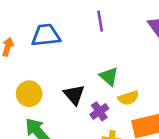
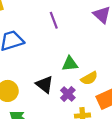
green triangle: (109, 76) -> (70, 64), turned -35

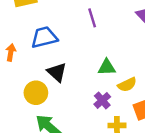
black triangle: (45, 84) -> (57, 72), moved

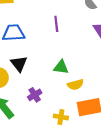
purple cross: (102, 100) -> (35, 95), moved

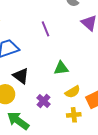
yellow semicircle: (75, 85) -> (73, 92), moved

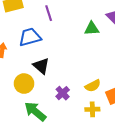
purple line: (46, 29) -> (49, 13), moved
green triangle: (61, 68) -> (92, 29), moved

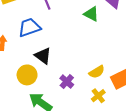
green triangle: (92, 29) -> (91, 14), turned 35
yellow cross: (92, 109) -> (98, 96), turned -32

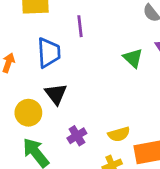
blue trapezoid: (29, 27) -> (49, 53), turned 90

